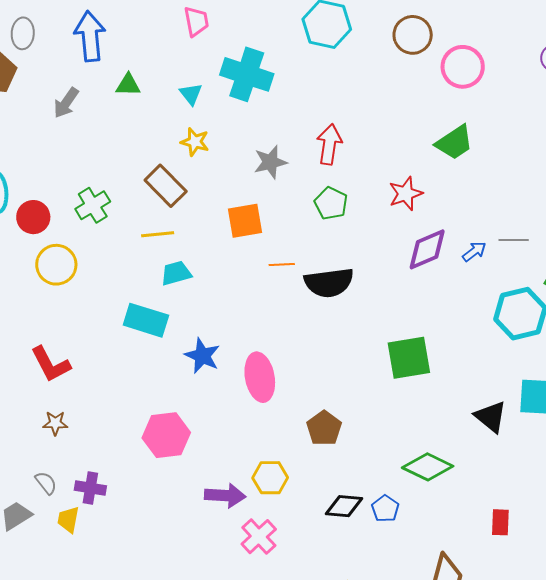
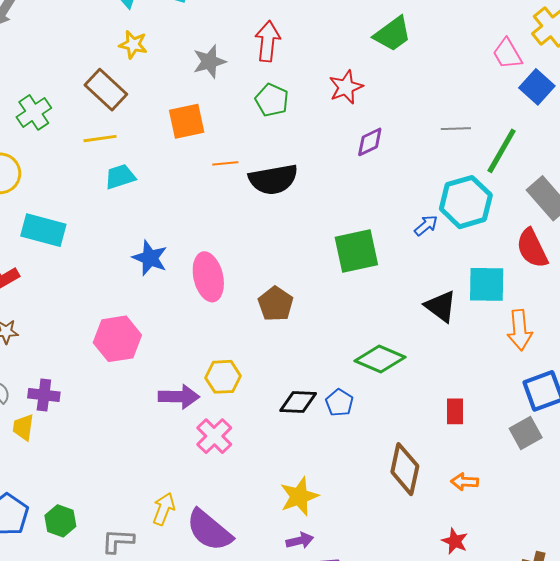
purple diamond: (427, 249) -> (370, 142), size x0.7
blue arrow: (474, 251) -> (426, 225), moved
cyan rectangle: (146, 320) -> (43, 230), moved
brown pentagon: (324, 428) -> (276, 304), moved

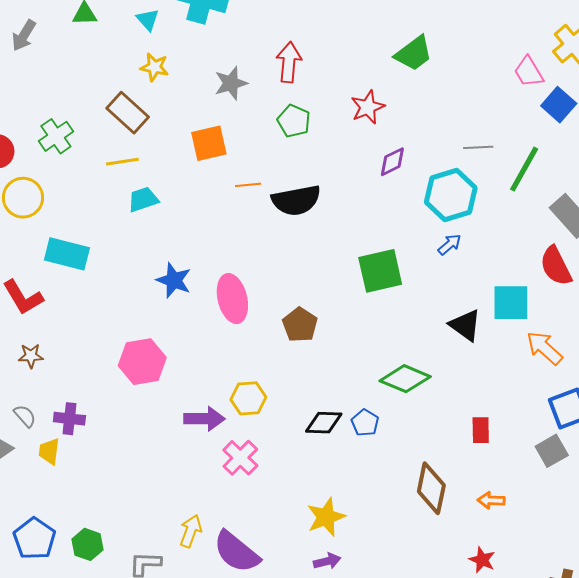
cyan hexagon: (466, 202) -> (451, 195), moved
orange arrow: (520, 330) -> (544, 348), turned 138

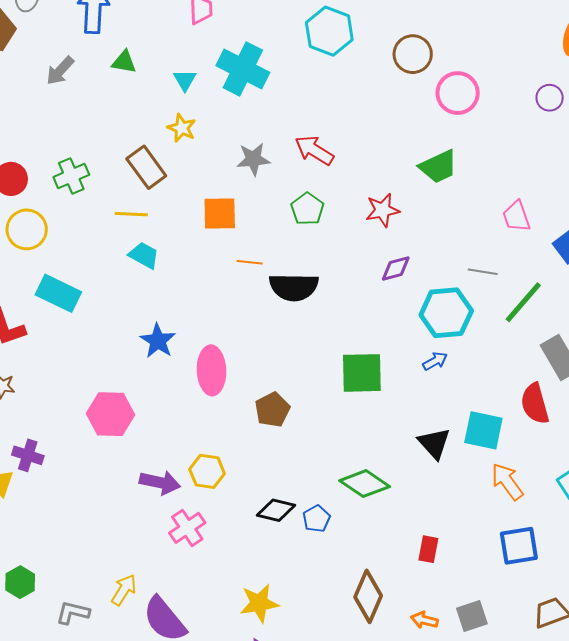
red arrow: (289, 62) -> (314, 150), turned -75
pink trapezoid: (529, 72) -> (516, 216), moved
cyan trapezoid: (143, 199) -> (144, 255), turned 36
gray square: (552, 451) -> (472, 616), moved

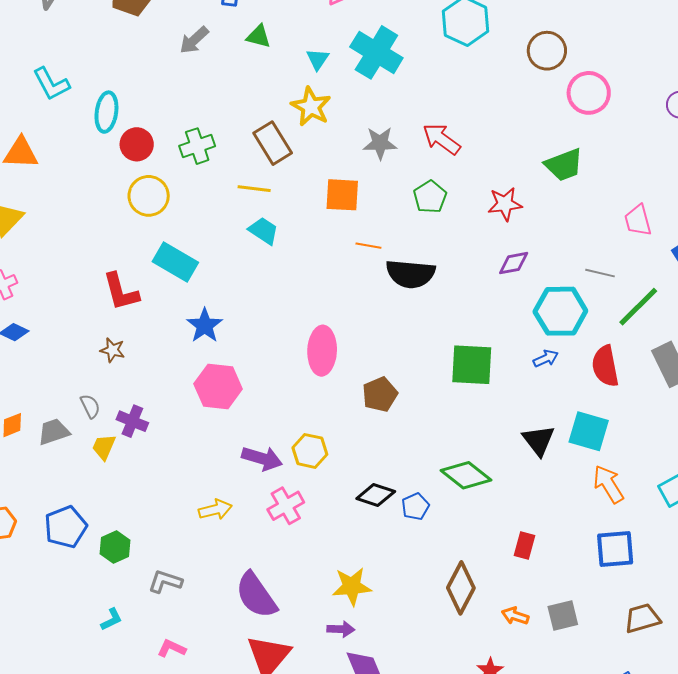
yellow star: (182, 128) -> (311, 107), size x1.4
blue star: (158, 341) -> (205, 326), moved
red semicircle: (535, 404) -> (605, 366), moved
yellow arrow: (124, 590) -> (215, 510), moved, turned 40

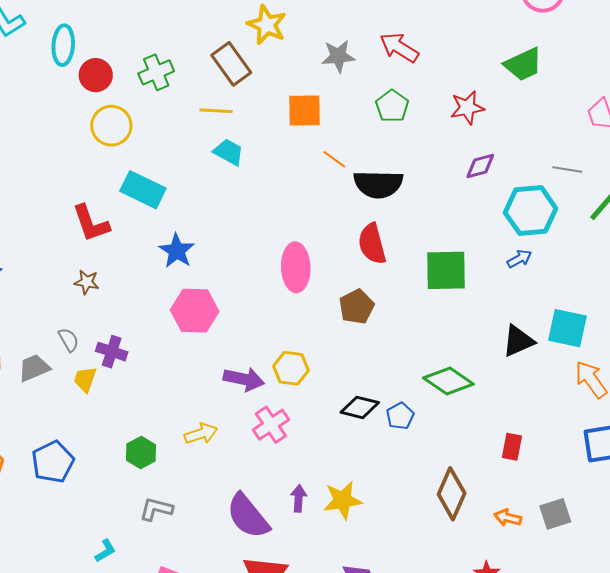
orange line: (368, 246) -> (334, 159), turned 30
red semicircle: (605, 366) -> (372, 244), moved
black triangle: (539, 440) -> (518, 341), turned 48
green hexagon: (115, 547) -> (141, 452), moved
purple arrow: (341, 629) -> (299, 498), moved, turned -84

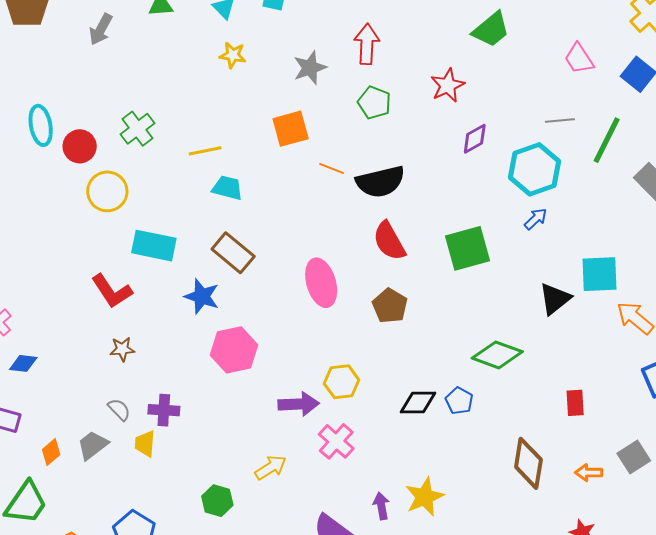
yellow star: (267, 25) -> (233, 55), size x0.7
red arrow: (399, 47) -> (367, 44), turned 75
brown rectangle: (231, 64) -> (233, 253), moved

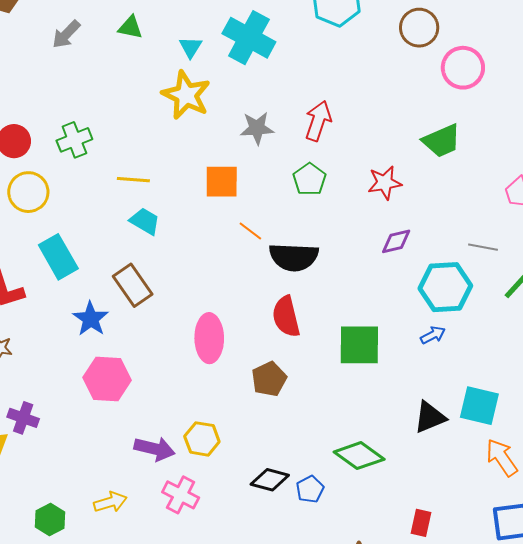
yellow star: (233, 55) -> (186, 95), size x1.8
cyan rectangle: (154, 246) -> (58, 257), turned 33
pink cross: (336, 441) -> (181, 495), turned -30

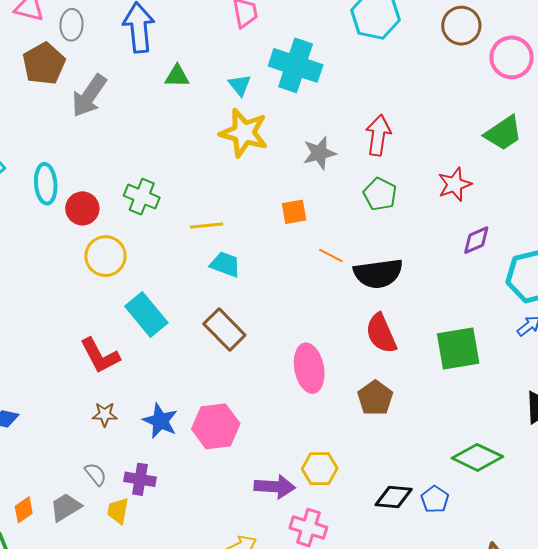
gray arrow: (66, 34) -> (89, 96), moved, size x1.4
green cross: (74, 140) -> (142, 197), turned -36
orange square: (222, 182) -> (294, 212), size x0.7
blue star: (91, 319) -> (160, 421), moved

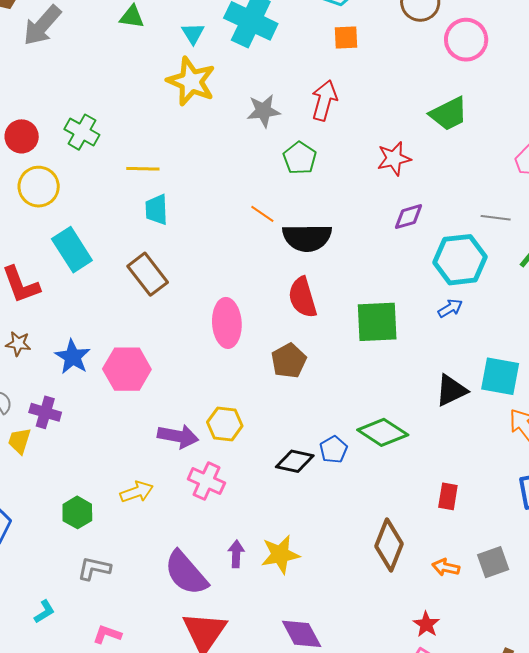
green pentagon: (380, 194) -> (300, 158), moved
orange square: (294, 212) -> (346, 38), moved
cyan trapezoid: (225, 264) -> (156, 210), turned -120
blue pentagon: (435, 499) -> (334, 450), moved

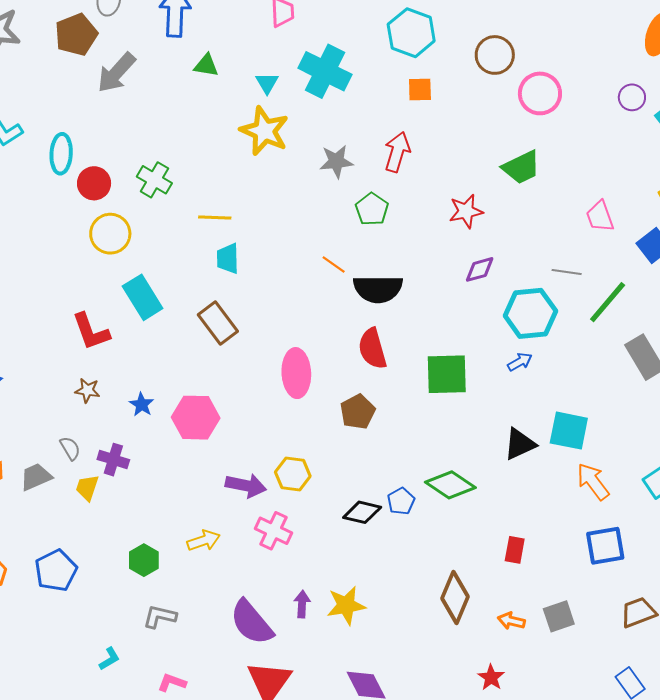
blue star: (73, 357) -> (142, 404), size x0.7

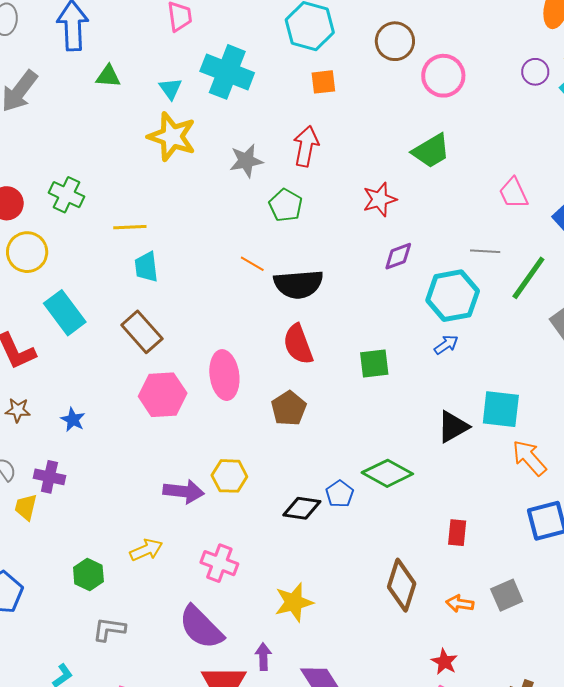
green square: (447, 374) -> (374, 363), size x0.7
pink hexagon: (196, 418) -> (163, 395), moved
pink cross: (273, 531) -> (219, 563), moved
purple arrow: (302, 604) -> (263, 657), moved

